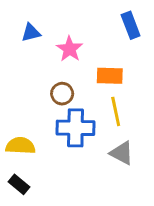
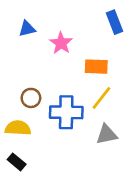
brown circle: (62, 94) -> (31, 98), moved
yellow line: (116, 111) -> (101, 98), turned 50
gray triangle: (122, 153) -> (107, 134), turned -40

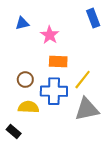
orange rectangle: (96, 67) -> (58, 62), moved
yellow semicircle: (18, 128) -> (28, 107), moved
gray triangle: (107, 134) -> (87, 109), size x1.4

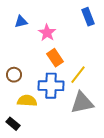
orange rectangle: (58, 62) -> (55, 58), turned 54
brown circle: (25, 80) -> (14, 75), moved

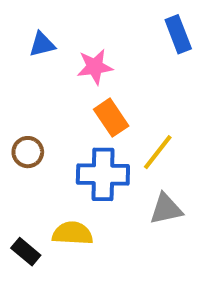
pink star: (47, 33) -> (95, 67), turned 30
yellow semicircle: (27, 101) -> (72, 233), moved
gray triangle: (82, 103) -> (166, 209), size x0.7

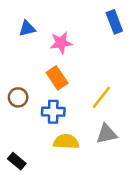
orange rectangle: (111, 118) -> (57, 78), moved
blue cross: (103, 174) -> (53, 112), moved, size x0.7
yellow semicircle: (72, 233) -> (66, 142), moved

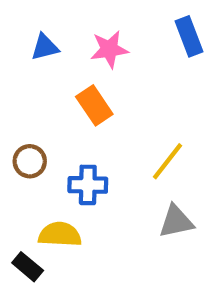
pink star: (61, 43) -> (109, 49), moved
orange rectangle: (57, 78) -> (94, 105), moved
yellow semicircle: (66, 142) -> (60, 234), moved

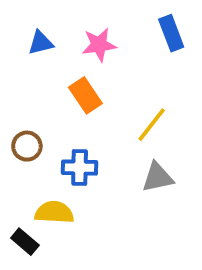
yellow line: (167, 161) -> (152, 125), moved
gray triangle: (176, 222) -> (158, 177), moved

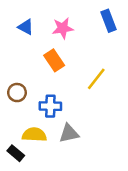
blue triangle: (41, 43) -> (26, 27), turned 42
gray triangle: (158, 177) -> (69, 133), moved

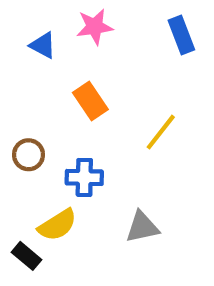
pink star: (63, 28) -> (95, 27), moved
gray triangle: (69, 133) -> (142, 227), moved
yellow semicircle: (34, 135) -> (57, 225), turned 145

